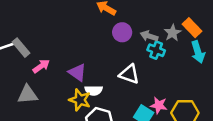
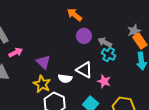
gray star: (173, 33) -> (134, 31), moved
white semicircle: (94, 90) -> (65, 78), moved
pink star: (159, 105) -> (104, 81), moved

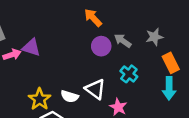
gray star: (134, 31) -> (154, 37), moved
gray arrow: (105, 42) -> (123, 41), moved
purple triangle: (43, 62) -> (31, 47), moved, turned -35

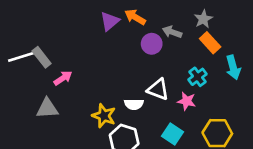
purple triangle: (31, 47) -> (110, 21), moved, turned -42
orange rectangle: (171, 63) -> (210, 43), moved
cyan cross: (129, 74) -> (197, 77), moved, turned 30

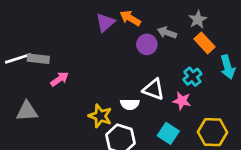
gray rectangle: (42, 57) -> (38, 59), turned -45
gray triangle: (47, 108) -> (27, 111), moved

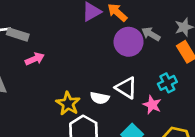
purple circle: (147, 44) -> (129, 42), size x1.4

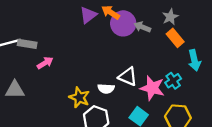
purple circle: (129, 42) -> (123, 23), moved
cyan cross: (167, 83) -> (173, 81), moved
pink star: (152, 105) -> (152, 88), size x1.5

